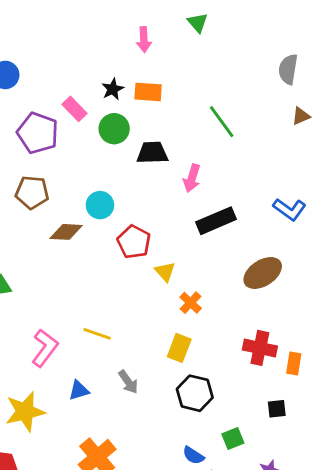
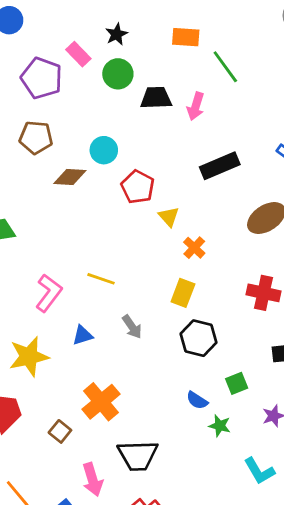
orange rectangle: (148, 92) -> (186, 37), moved
pink arrow: (192, 178) -> (196, 106), moved

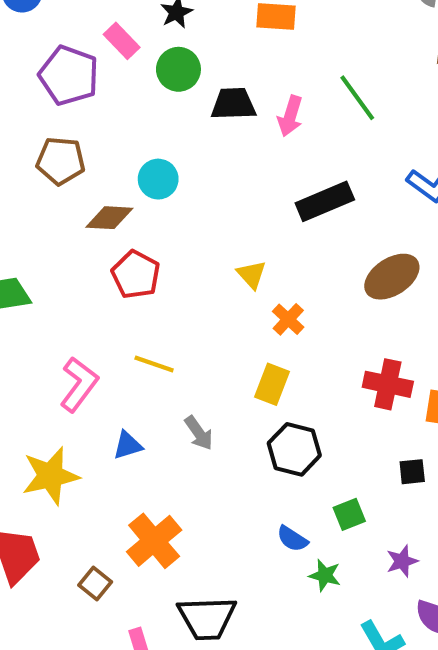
green line: (225, 67) -> (357, 98), moved
red pentagon: (138, 187) -> (136, 275), moved

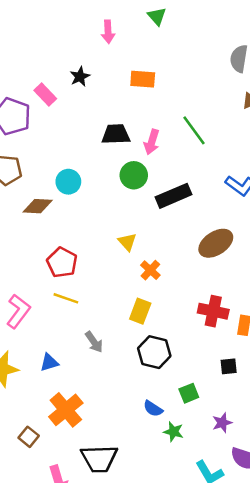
green circle: (178, 69) -> (134, 175), moved
red pentagon: (136, 275) -> (62, 262), moved
blue triangle: (128, 445) -> (49, 362), moved

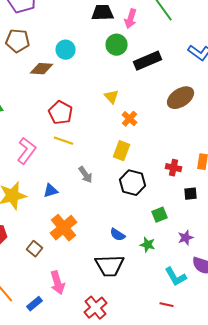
red cross: (213, 311) -> (174, 168), moved, size x0.7
blue semicircle: (153, 409) -> (118, 235), moved
black trapezoid: (99, 459) -> (110, 266), moved

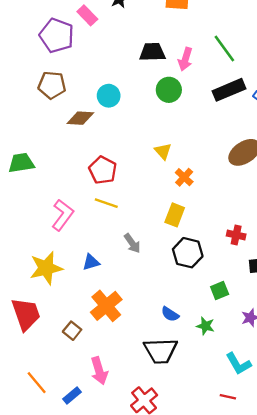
black rectangle: (148, 61) -> (229, 90), moved

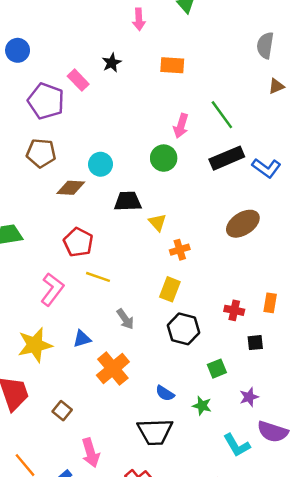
black trapezoid: (152, 52) -> (128, 201), moved
red pentagon: (103, 170) -> (78, 242), moved
orange cross: (184, 177) -> (180, 250), turned 30
orange cross: (106, 306) -> (113, 369), moved

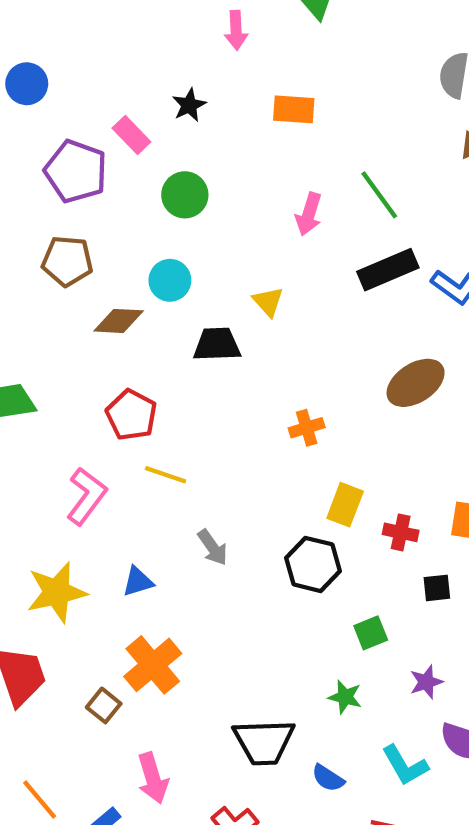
green circle: (164, 158) -> (185, 195), moved
yellow triangle: (157, 222) -> (268, 302), moved
yellow rectangle: (170, 289) -> (345, 505), moved
orange cross: (113, 369) -> (153, 665), moved
blue semicircle: (165, 393) -> (328, 778), moved

